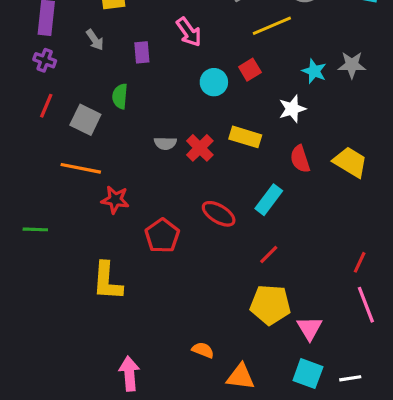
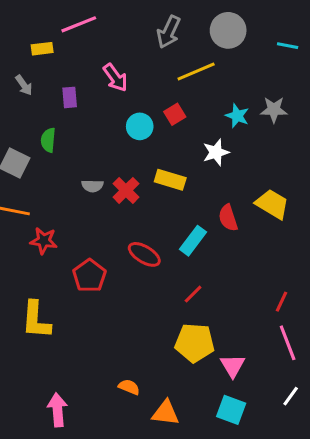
red semicircle: (300, 159) -> (228, 218), moved
white line: (350, 378) -> (291, 396), moved, turned -45

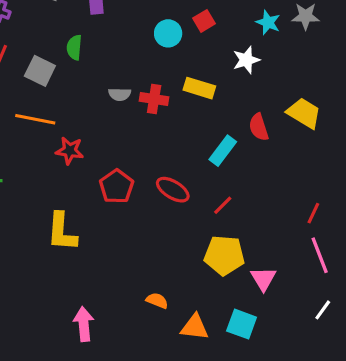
red cross: (126, 190) -> (154, 99), turned -36
red ellipse: (144, 254) -> (173, 190), moved
cyan square: (231, 410) -> (242, 324), moved

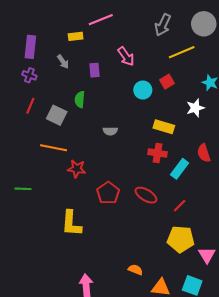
red cross: (154, 99) -> (158, 153), moved

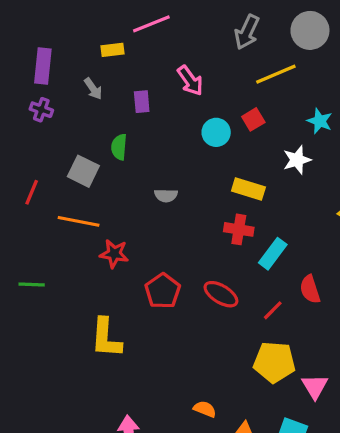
red line: (30, 106) -> (32, 192), moved
red semicircle: (204, 153) -> (310, 289), moved

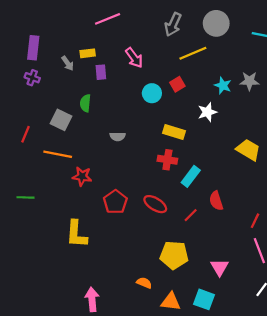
yellow rectangle: (113, 50) -> (88, 53), moved
yellow pentagon: (274, 362) -> (174, 255), moved

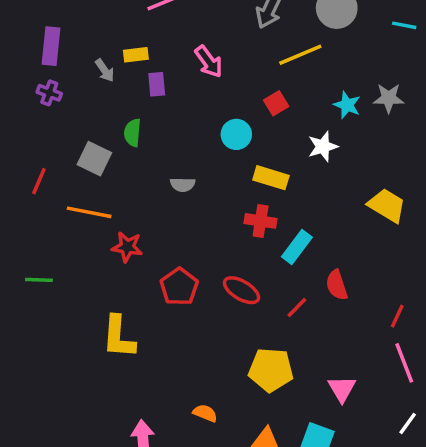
cyan circle: (152, 93) -> (236, 134), moved
orange semicircle: (144, 283) -> (205, 413), moved

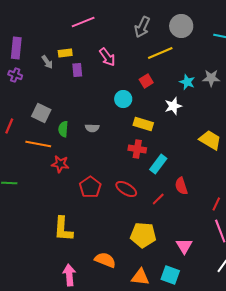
green semicircle: (132, 133) -> (63, 129), moved
yellow L-shape: (119, 337) -> (63, 229), moved
orange semicircle: (205, 413) -> (105, 260), size x1.5

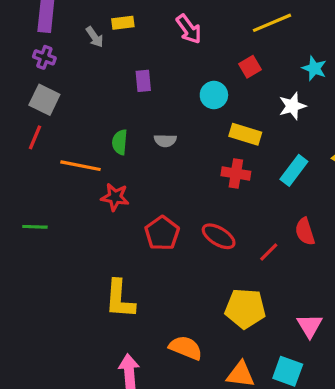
purple rectangle: (77, 70) -> (143, 81), moved
gray square: (41, 113) -> (44, 100), moved
cyan rectangle: (158, 164) -> (294, 170), moved

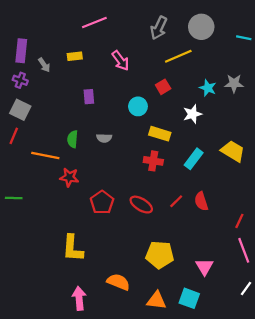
gray arrow: (95, 37) -> (44, 65), moved
red line: (269, 252) -> (176, 201), moved

